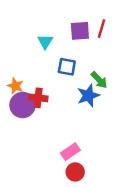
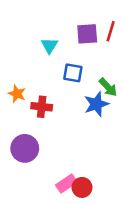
purple circle: (23, 105) -> (25, 148), moved
pink rectangle: (70, 152) -> (66, 184), moved

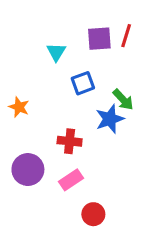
blue square: (73, 73) -> (83, 83), turned -30
red cross: (42, 107) -> (70, 141), moved
pink rectangle: (66, 184) -> (71, 180), moved

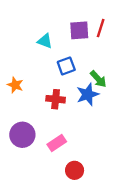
cyan triangle: (56, 52) -> (45, 41), turned -42
red cross: (70, 141) -> (56, 99), moved

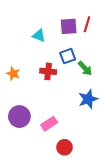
blue square: (66, 66) -> (68, 56), moved
blue star: (88, 94) -> (88, 99), moved
red cross: (56, 99) -> (48, 71), moved

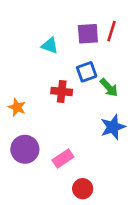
orange star: (13, 73) -> (17, 107), moved

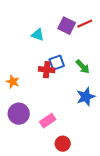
red line: (112, 31) -> (85, 24), turned 49
purple square: (88, 34) -> (67, 26), turned 30
blue square: (87, 72) -> (57, 63), moved

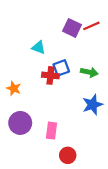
cyan triangle: (38, 35) -> (39, 47), moved
green arrow: (83, 67) -> (89, 72), turned -35
pink rectangle: (48, 121) -> (51, 131), turned -49

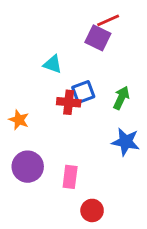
red line: (91, 26) -> (108, 20), moved
green arrow: (89, 72) -> (121, 98), turned -77
blue star: (93, 105) -> (126, 142), turned 30

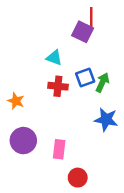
red line: (108, 20) -> (91, 17), turned -66
cyan triangle: (53, 64) -> (54, 58), moved
blue square: (83, 92) -> (85, 78), moved

